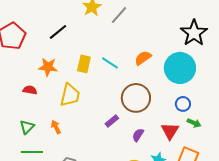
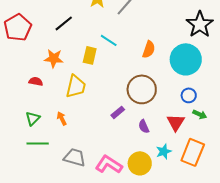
orange semicircle: (143, 58) -> (149, 49), turned 144
cyan line: (110, 63) -> (109, 40), moved
purple semicircle: (138, 135) -> (144, 126), turned -56

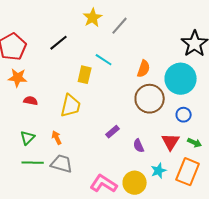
orange star: (54, 58) -> (18, 78), moved
brown circle: (142, 89) -> (150, 99), moved
green arrow: (200, 114) -> (195, 143), moved
gray trapezoid: (75, 157) -> (62, 164), moved

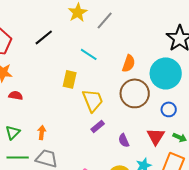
yellow rectangle: (85, 75) -> (70, 79), moved
yellow trapezoid: (71, 106) -> (93, 100), moved, turned -35
orange arrow: (57, 138) -> (42, 132), turned 32

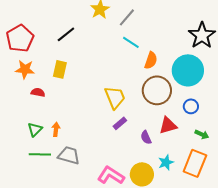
cyan line: (89, 54) -> (131, 42), moved
yellow rectangle: (70, 79) -> (60, 69), moved
orange arrow: (42, 132) -> (56, 129), moved
red triangle: (156, 136) -> (168, 125), moved, turned 42

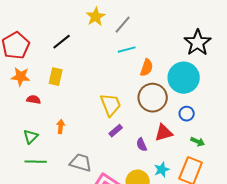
cyan line: (131, 42) -> (127, 50), turned -48
orange arrow: (56, 129) -> (61, 127), moved
gray trapezoid: (69, 155) -> (81, 163), moved

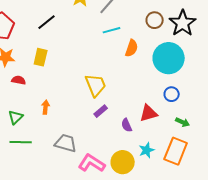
brown circle: (153, 98) -> (155, 20), moved, size x0.6

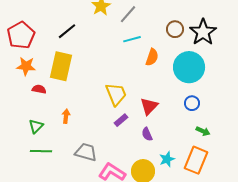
yellow rectangle: (41, 57) -> (61, 66), size x1.6
red triangle: (149, 113) -> (149, 106), moved, turned -30

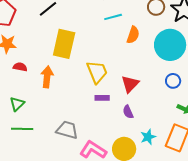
yellow rectangle: (61, 66) -> (64, 44), moved
orange arrow: (66, 116) -> (47, 77), moved, size x1.5
purple rectangle: (121, 120) -> (102, 98), turned 40

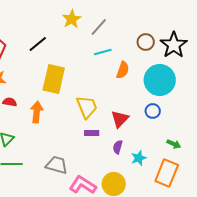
blue circle: (173, 81) -> (153, 111), moved
purple semicircle: (128, 112) -> (118, 147), turned 40
cyan star: (148, 137) -> (139, 158), moved

